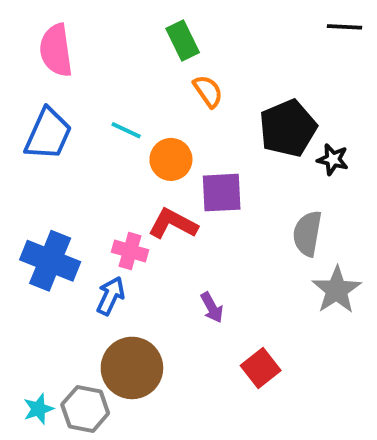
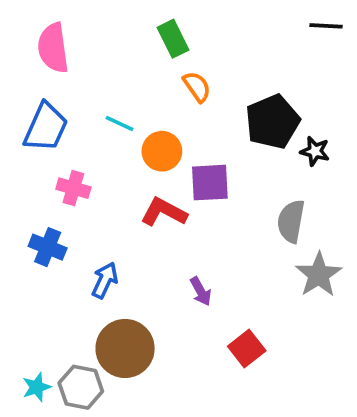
pink cross: (130, 251) -> (73, 188), moved
blue cross: (50, 261) -> (48, 247), size x0.7

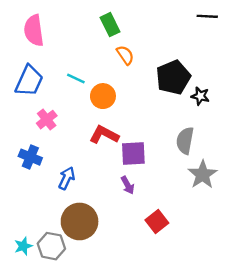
purple square: (210, 183) -> (133, 154), moved
pink cross: (73, 188) -> (47, 120), turned 36

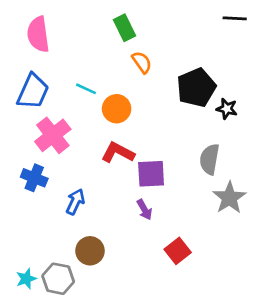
pink cross: (47, 120) -> (53, 135), size x1.5
brown circle: (80, 221) -> (90, 251), size x0.7

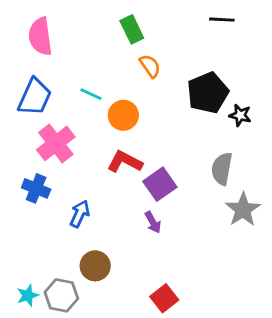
black line: (235, 18) -> (222, 20), moved
purple square: (151, 174) -> (160, 184), turned -32
red square: (178, 251) -> (164, 298), moved

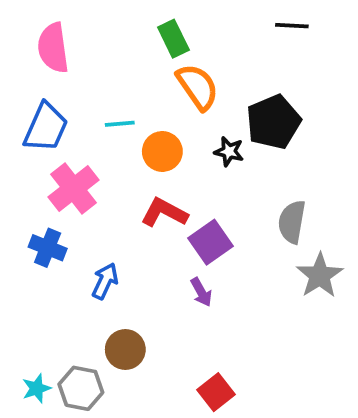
orange semicircle: (150, 66) -> (198, 87), size x1.5
cyan line: (91, 94) -> (120, 124), turned -30
black star: (240, 115) -> (229, 151), moved

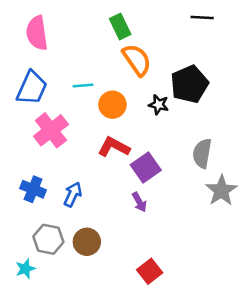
blue cross: (48, 248) -> (33, 189), moved
gray hexagon: (81, 388) -> (48, 239), moved

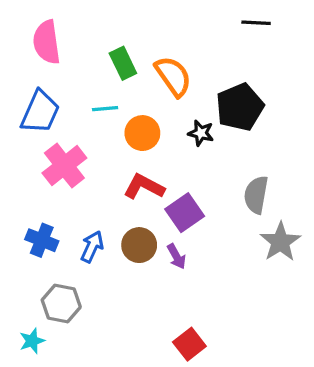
green rectangle: (120, 27) -> (123, 63), moved
brown circle: (87, 242) -> (139, 245), moved

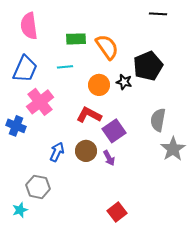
green rectangle: (123, 63) -> (76, 39), turned -66
orange circle: (142, 133) -> (99, 85), moved
blue cross: (42, 240) -> (16, 126), moved

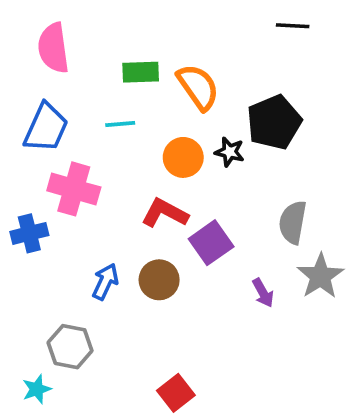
pink cross: (40, 102) -> (74, 189), turned -36
blue cross: (16, 126) -> (29, 233), turned -36
purple arrow: (109, 158) -> (263, 293), moved
red square: (117, 212) -> (176, 393), moved

